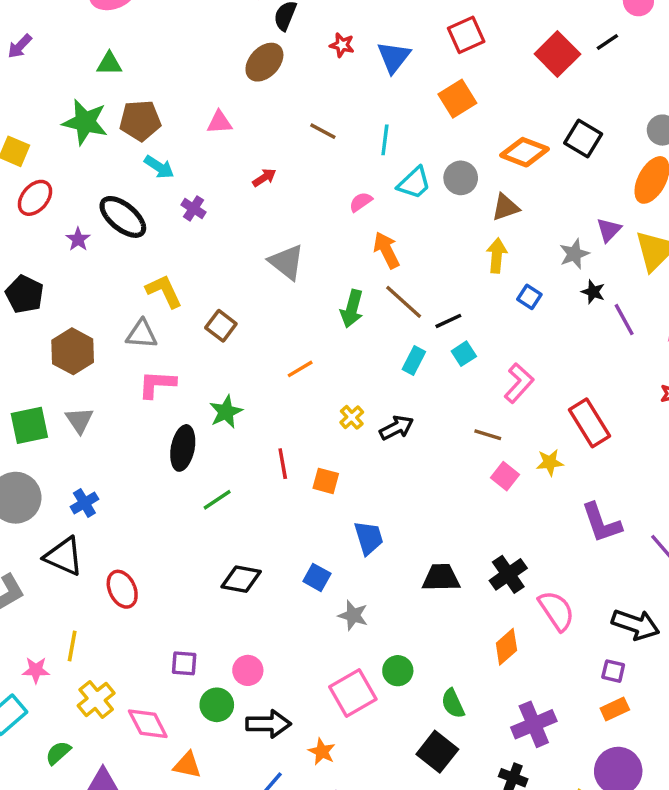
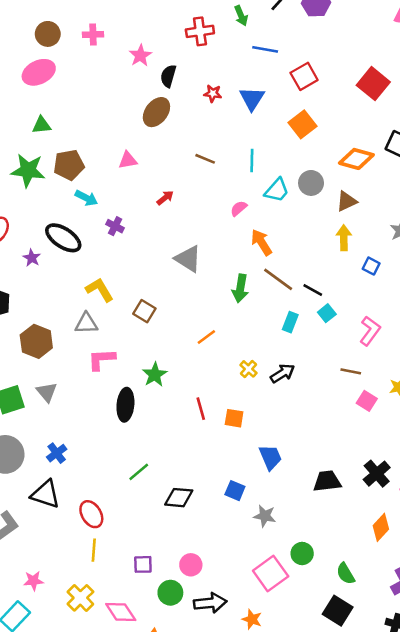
black line: (448, 321) -> (313, 290), turned 60
green line: (217, 500) -> (139, 472), moved
yellow line: (72, 646) -> (94, 550), moved

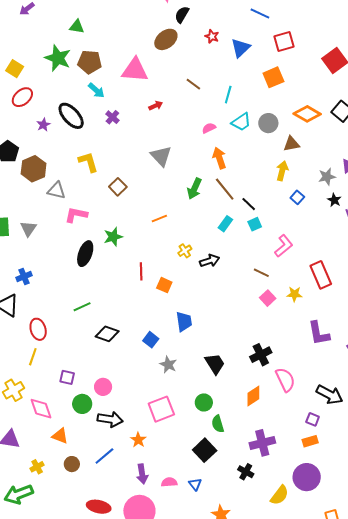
pink triangle: (128, 160) -> (135, 70), size x1.8
gray triangle: (86, 323) -> (57, 190), moved
brown hexagon: (36, 341) -> (34, 169), moved
black trapezoid: (327, 481) -> (215, 364), moved, turned 50
green circle: (302, 553) -> (204, 402), moved

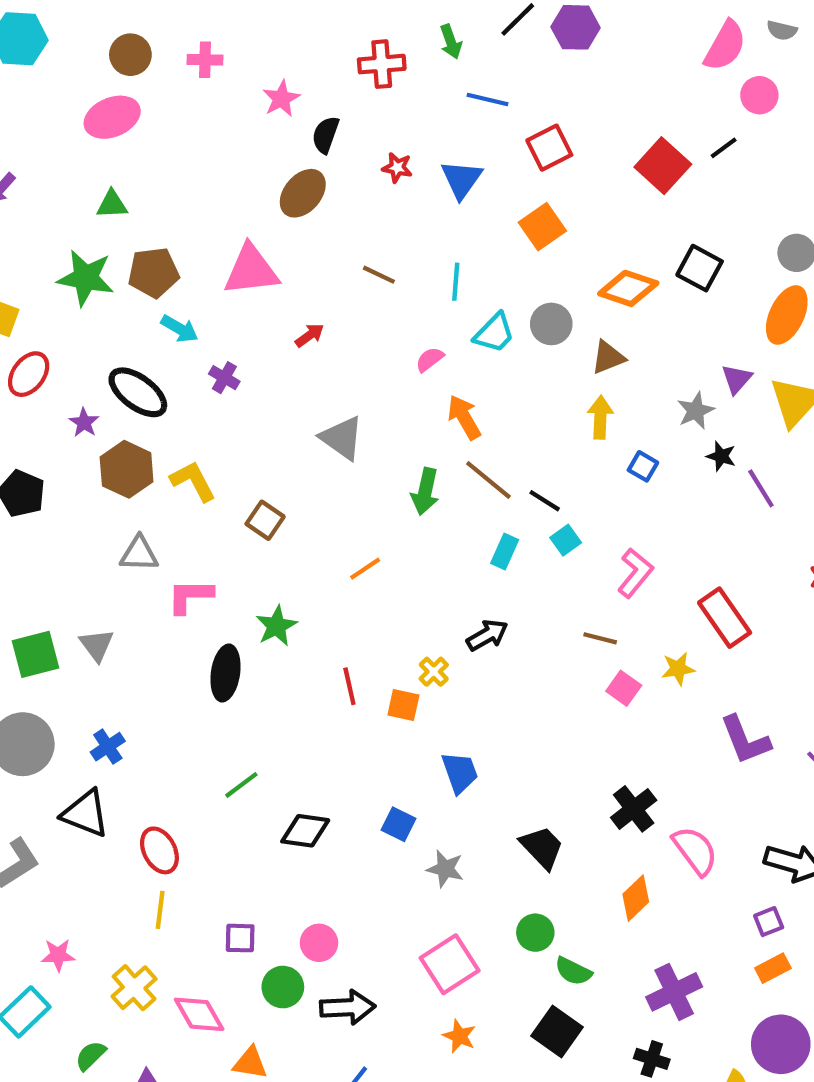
brown hexagon: (34, 169) -> (127, 469), moved
yellow cross: (185, 251) -> (434, 672), moved
purple square: (313, 419) -> (769, 922), turned -32
green semicircle: (218, 424) -> (573, 971), turned -36
orange star: (138, 440) -> (459, 1036), moved

